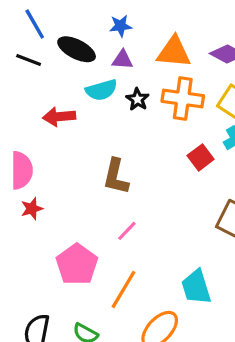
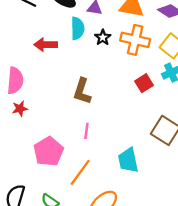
cyan semicircle: (101, 90) -> (78, 28), turned -80
pink line: (127, 231) -> (86, 131), turned -42
cyan trapezoid: (196, 287) -> (128, 160), moved

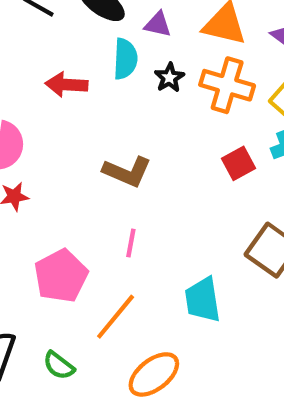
brown L-shape: (82, 91) -> (127, 172), turned -88

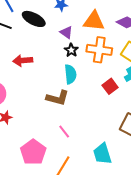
purple triangle: (158, 24) -> (66, 32), moved, turned 32
cyan semicircle: (125, 59) -> (70, 74), moved
pink line: (131, 243) -> (64, 132), turned -40

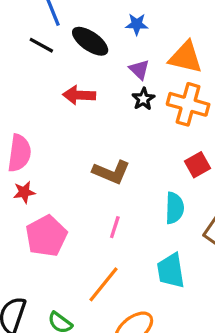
red arrow: (23, 61) -> (79, 95), moved
cyan semicircle: (70, 74) -> (174, 208), moved
pink line: (64, 132) -> (115, 227), turned 48
pink pentagon: (33, 152) -> (46, 236), moved

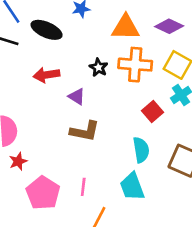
purple triangle: (139, 70) -> (77, 96), moved
pink line: (115, 227) -> (83, 187), moved
cyan trapezoid: (171, 271) -> (132, 187), moved

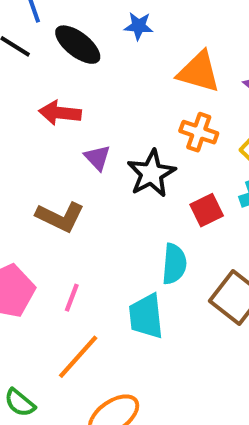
orange cross: (135, 65) -> (199, 132), size x0.7
black star: (98, 67) -> (151, 173), moved, size x1.6
brown L-shape: (85, 131) -> (60, 217), moved

